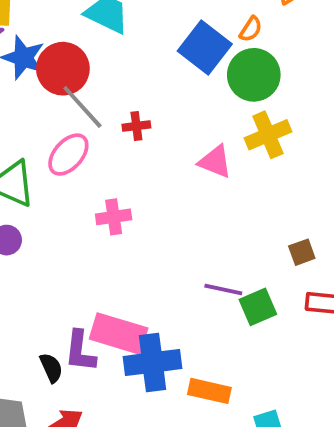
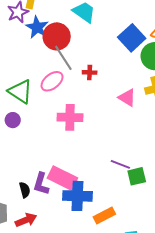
pink cross: (114, 217) -> (70, 117), size x1.4
orange rectangle: (209, 391) -> (104, 216), turned -50

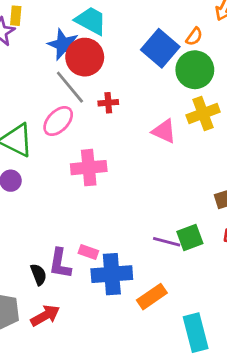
blue star: (37, 27) -> (63, 45), moved
red circle: (57, 36) -> (85, 57), moved
purple line: (120, 164) -> (167, 242), moved
pink rectangle: (62, 178) -> (88, 252), size x0.5

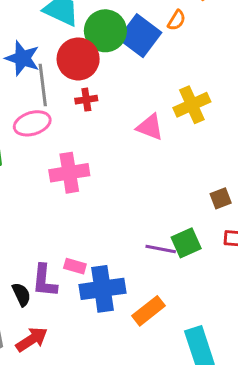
blue star: (63, 45) -> (22, 58), moved
red circle: (85, 57) -> (78, 59), moved
green circle: (195, 70) -> (105, 31), moved
gray line: (70, 87) -> (43, 85), turned 36
pink ellipse: (58, 121) -> (32, 123), turned 32

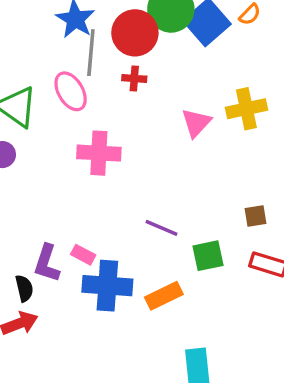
pink ellipse: (32, 123) -> (71, 91), turned 64
pink triangle: (150, 127) -> (196, 123), turned 40
purple line: (161, 249) -> (161, 228), moved
black semicircle: (21, 294) -> (24, 288), moved
orange rectangle: (148, 311) -> (164, 296), moved

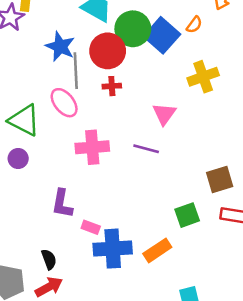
yellow cross: (246, 109) -> (203, 77), moved
brown square: (255, 216) -> (220, 179), size x1.5
purple line: (161, 228) -> (146, 149), moved
purple L-shape: (47, 263) -> (62, 204), moved

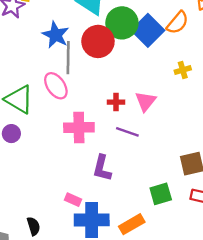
orange semicircle: (194, 25) -> (178, 23), size x1.5
yellow cross: (203, 77) -> (183, 70), size x0.6
red cross: (112, 86) -> (116, 102), moved
purple L-shape: (62, 204) -> (102, 168), moved

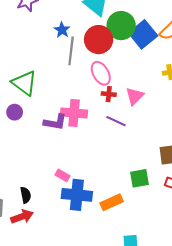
blue star: (56, 35) -> (62, 30), size x0.7
pink ellipse: (56, 86) -> (101, 73), moved
purple L-shape: (102, 168) -> (55, 122), moved, turned -100

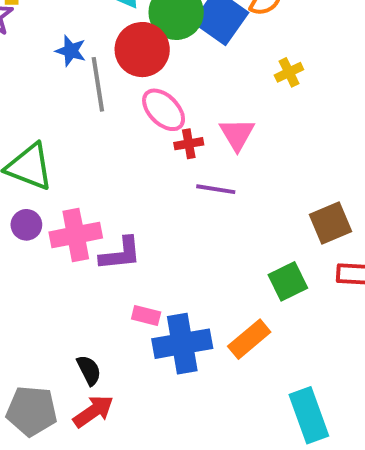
pink cross: (74, 113) -> (76, 235), moved
purple L-shape: (55, 122) -> (120, 254), moved

